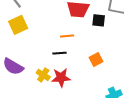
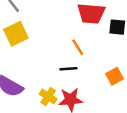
orange line: (67, 36) -> (78, 47), turned 64

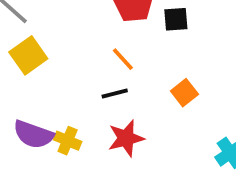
yellow cross: (48, 97) -> (68, 141), moved

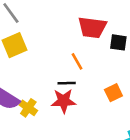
red star: (126, 138) -> (64, 101), moved

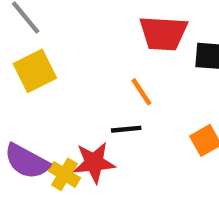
red star: (64, 101) -> (94, 163), moved

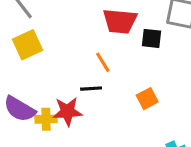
yellow cross: (64, 174) -> (46, 119), turned -35

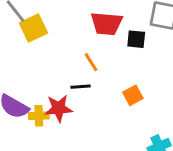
yellow square: (28, 45) -> (33, 28), moved

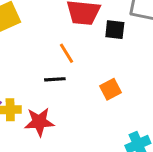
red star: (59, 108) -> (39, 122), moved

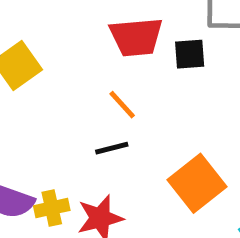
orange square: (111, 89) -> (197, 183), moved, size x1.6

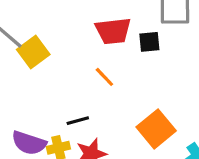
black line: (112, 148) -> (78, 121), moved

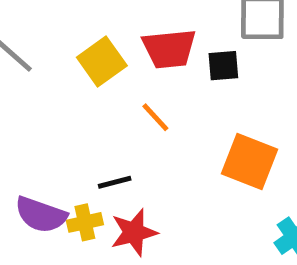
yellow square: (33, 52) -> (102, 61), moved
orange square: (156, 129) -> (250, 162), moved, turned -30

